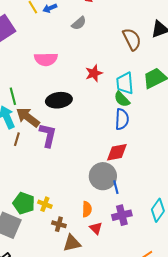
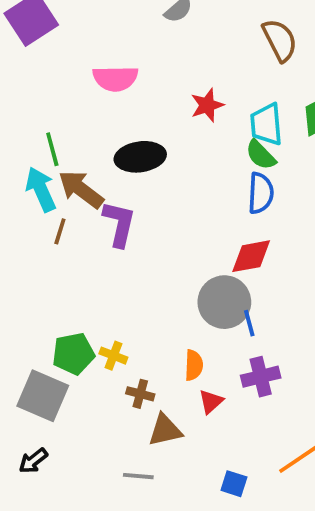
green pentagon: (24, 203) -> (73, 354), turned -30
red triangle: (96, 228) -> (211, 401), turned 32

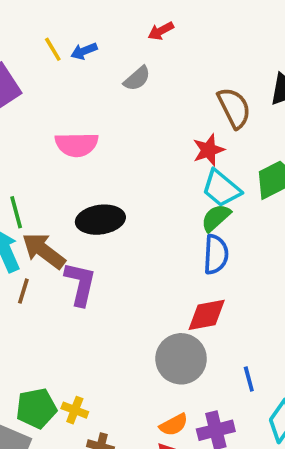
red star: (207, 105) -> (208, 150), moved
cyan trapezoid: (266, 124) -> (221, 188), turned -45
green semicircle: (261, 155) -> (216, 218), turned 92
blue line: (249, 323) -> (249, 379), moved
orange semicircle: (194, 365) -> (174, 425), moved, turned 60

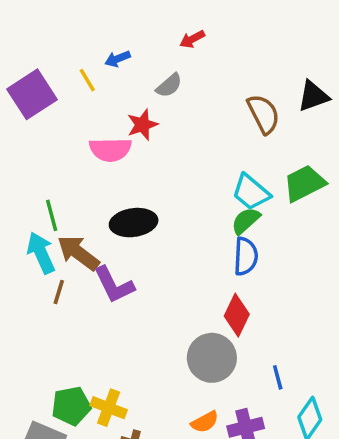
yellow line: (53, 49) -> (87, 80), moved
red star: (208, 150) -> (142, 125), moved
purple L-shape: (80, 284) -> (114, 285), turned 141
red diamond: (207, 315) -> (237, 315), turned -54
yellow cross: (75, 410) -> (109, 408), size x1.4

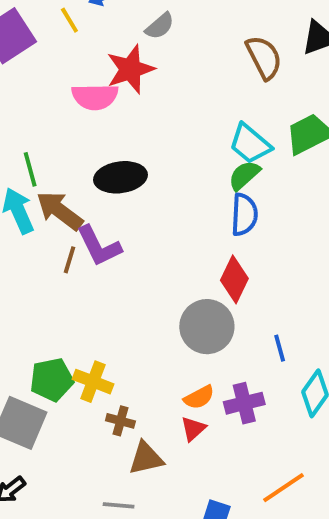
red star: (142, 125) -> (130, 69), size x1.4
brown line: (59, 292) -> (69, 260), moved

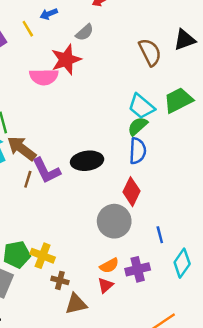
black ellipse: (120, 177) -> (87, 161), moved

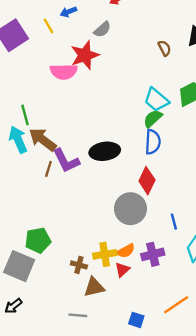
brown semicircle: (150, 52) -> (164, 48), size x0.6
yellow cross: (43, 256) -> (105, 254), moved, turned -30

